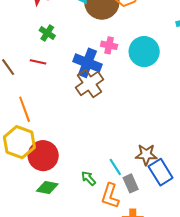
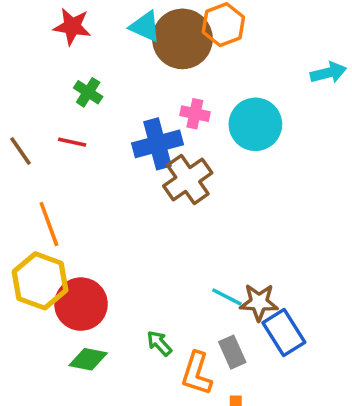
blue cross: (87, 63) -> (158, 144), turned -36
brown cross: (89, 83) -> (188, 179), moved
cyan line: (115, 167) -> (227, 297), moved, turned -30

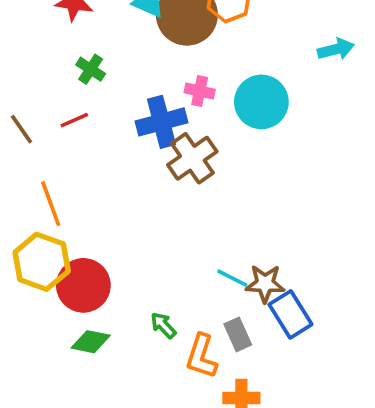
red line: (72, 142) -> (74, 120), turned -36

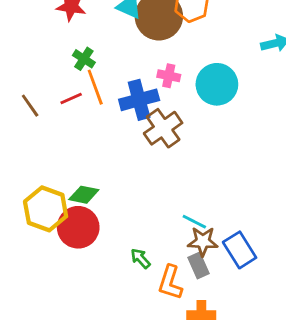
orange line: (51, 204) -> (95, 87), moved
brown star: (265, 284) -> (203, 241), moved
green diamond: (91, 342) -> (84, 195), moved

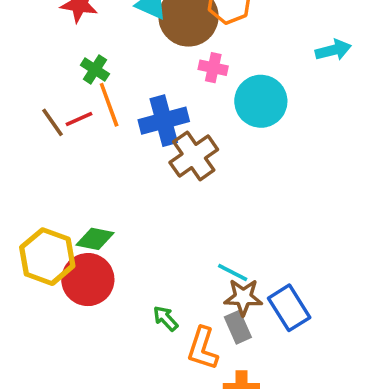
pink cross: (169, 76) -> (213, 68), moved
brown line: (30, 106) -> (53, 122), moved

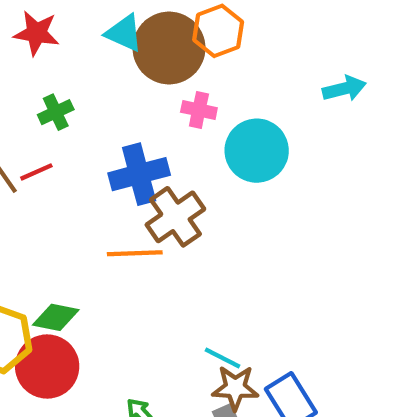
green cross: (95, 69) -> (56, 112), turned 32
orange line: (109, 105) -> (135, 253), moved, turned -72

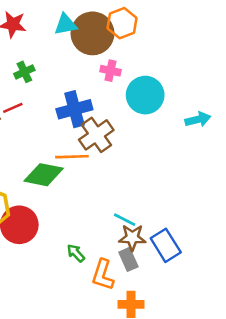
cyan triangle: (124, 33) -> (66, 24), turned -35
cyan arrow: (344, 89) -> (198, 119), moved
green diamond: (56, 317) -> (44, 175), moved, size x1.4

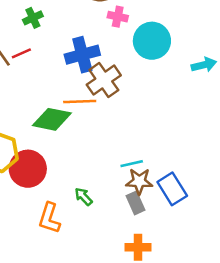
cyan line: (125, 220) -> (132, 164), turned -40
orange L-shape: (103, 275) -> (49, 218), moved

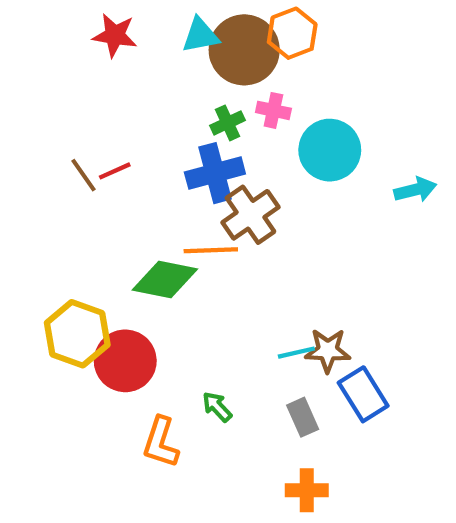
green cross: (33, 18) -> (227, 123), moved
brown star: (139, 181) -> (328, 350), moved

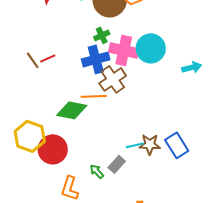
pink cross: (273, 110) -> (124, 50), moved, size x1.8
blue rectangle: (363, 394) -> (177, 145), moved
gray rectangle: (303, 417) -> (117, 164), moved, turned 66

